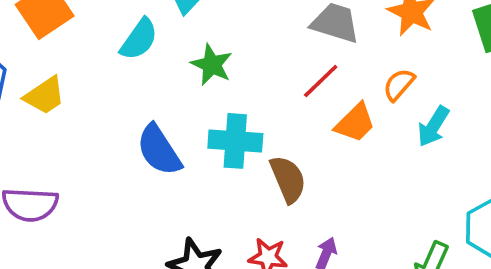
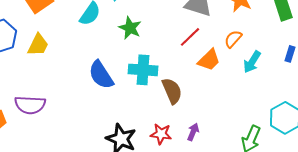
yellow trapezoid: (45, 96) -> (38, 45), turned -30

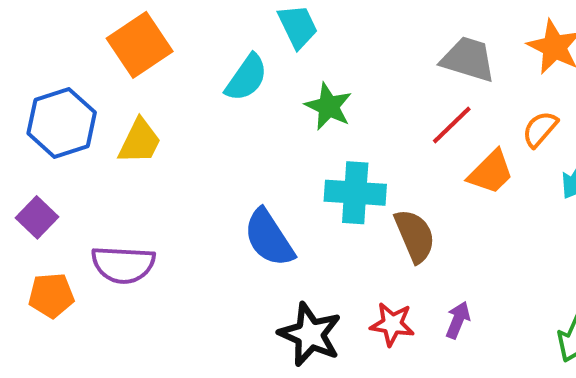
blue semicircle: (101, 75) -> (269, 238), moved

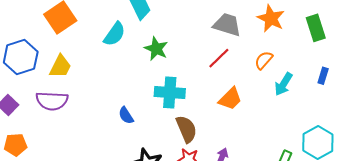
orange trapezoid: (491, 172) -> (230, 99), moved
brown semicircle: (415, 236) -> (186, 129), moved
blue semicircle: (269, 238) -> (126, 115), size x0.6
purple semicircle: (123, 265) -> (52, 101), moved

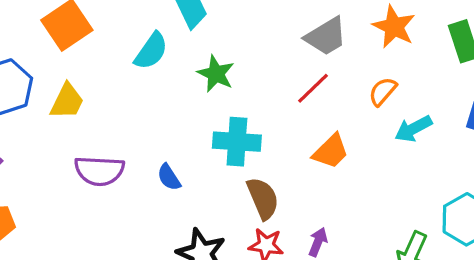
gray trapezoid: (227, 25) -> (326, 36), turned 132
cyan arrow: (283, 84) -> (413, 129), turned 30
purple semicircle: (52, 101) -> (99, 171), moved

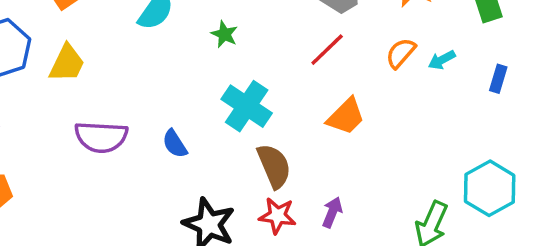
green star: (216, 74) -> (224, 34), size x0.7
cyan arrow: (413, 129) -> (442, 60), moved, size x0.7
cyan cross: (237, 142) -> (247, 106), turned 30

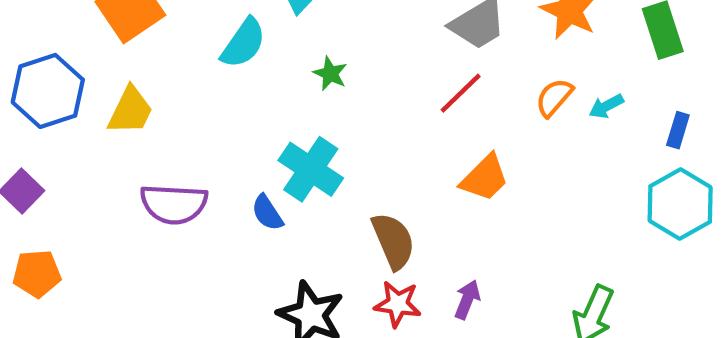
cyan cross: (247, 106) -> (311, 169), moved
cyan hexagon: (490, 188) -> (680, 204), moved

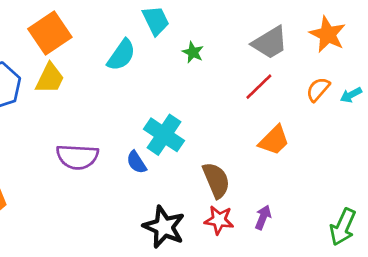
green star: (330, 74) -> (193, 52), moved
yellow trapezoid: (130, 111) -> (50, 78), moved

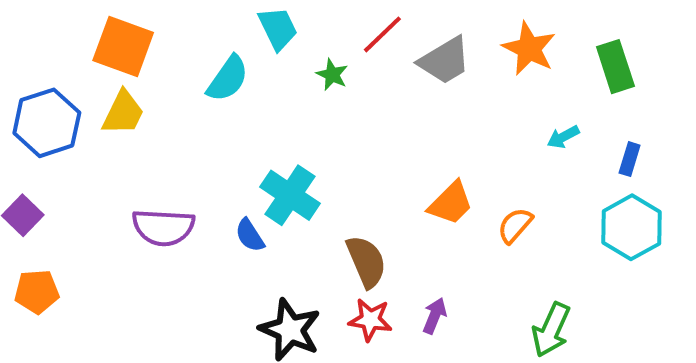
orange square: (50, 33) -> (123, 47), turned -36
red line: (259, 87) -> (382, 34), moved
orange semicircle: (318, 89) -> (515, 225), moved

